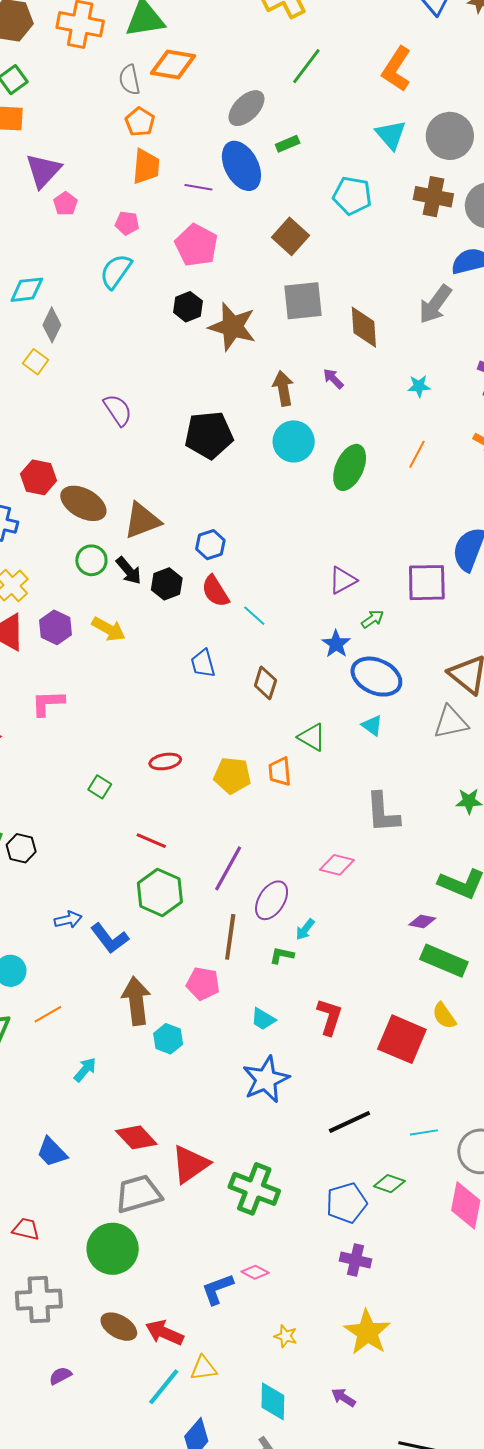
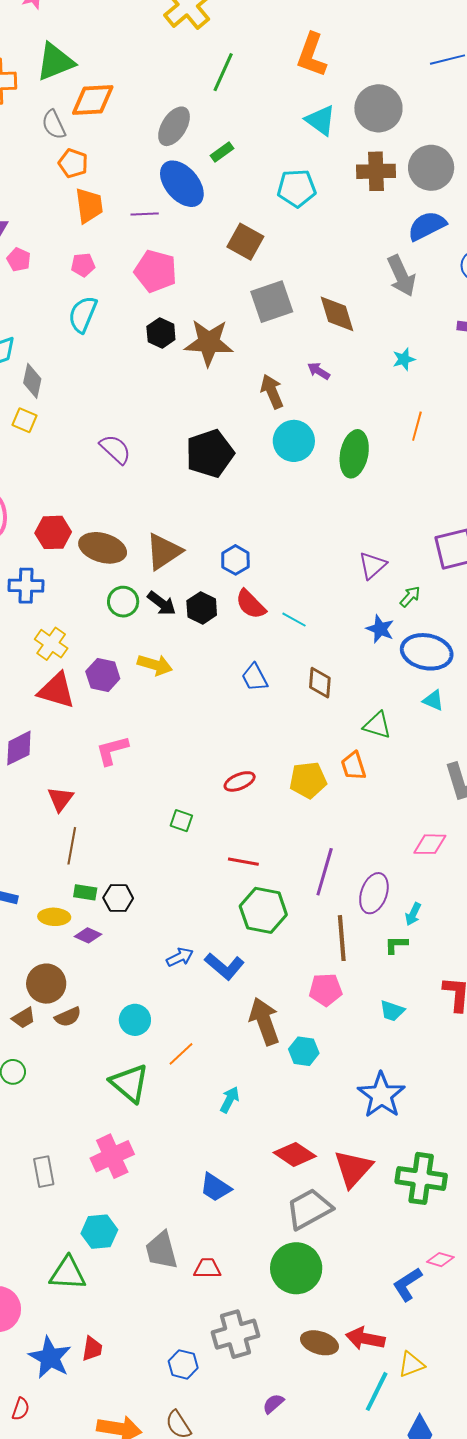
gray arrow: (435, 304) -> (401, 276), turned -48
blue star: (266, 1079) -> (381, 1095), moved

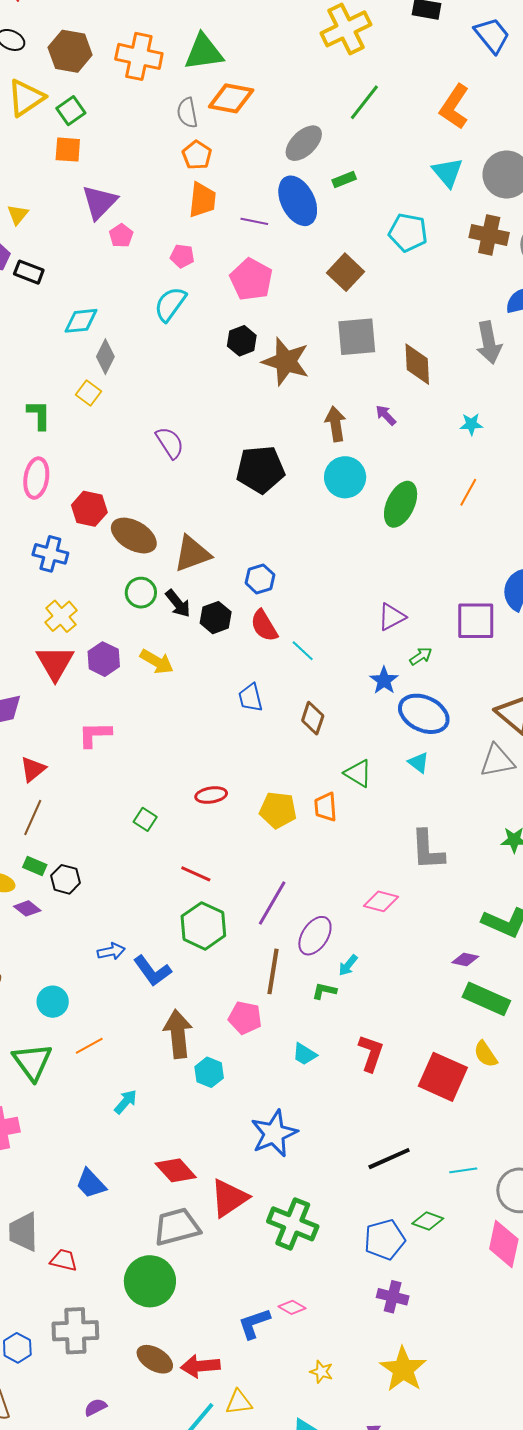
red triangle: (57, 690) -> (55, 663), turned 30
red arrow: (365, 1339) -> (200, 1366), turned -30

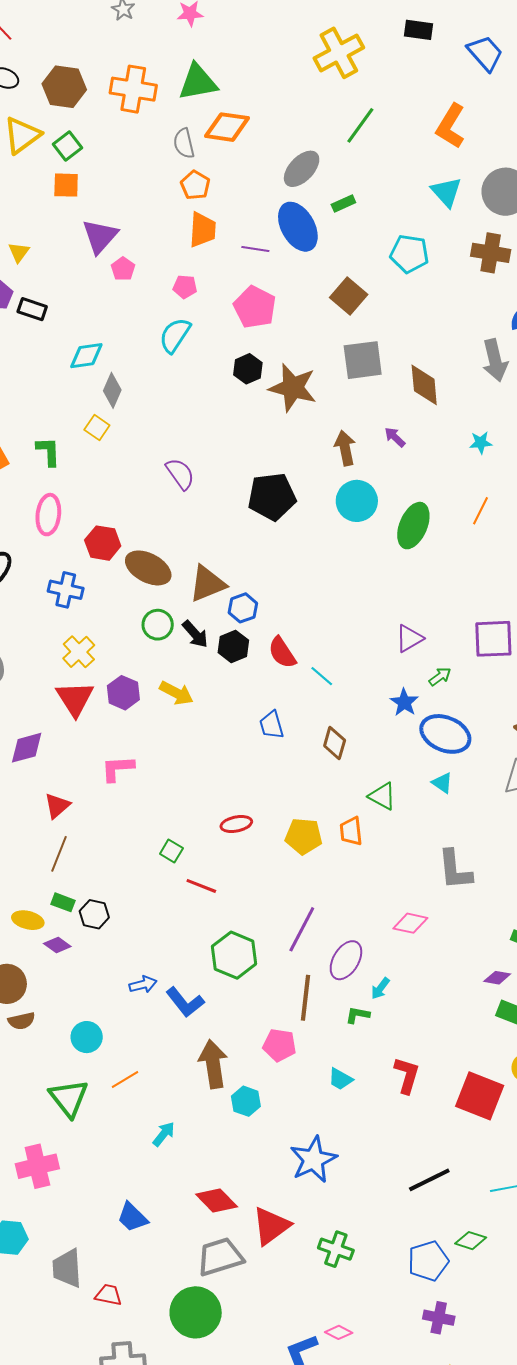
blue hexagon: (260, 579) -> (243, 608), moved
red line: (196, 874) -> (201, 886), moved
green cross: (293, 1224) -> (336, 1249), size x0.7

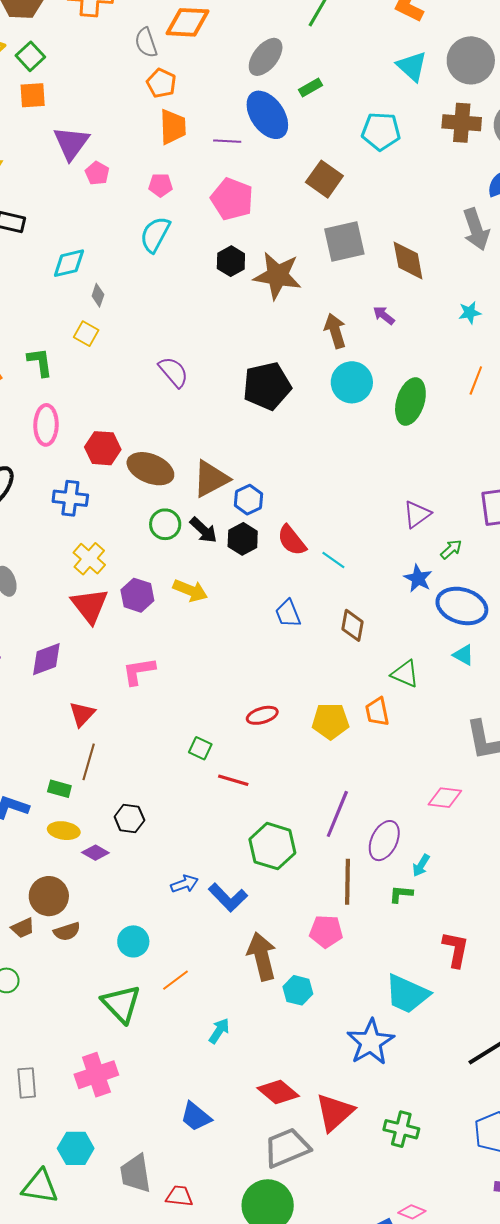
gray diamond: (112, 390) -> (98, 295), size x0.7
green rectangle: (63, 902) -> (59, 789), moved
cyan trapezoid: (340, 1079) -> (407, 994), moved, size x1.8

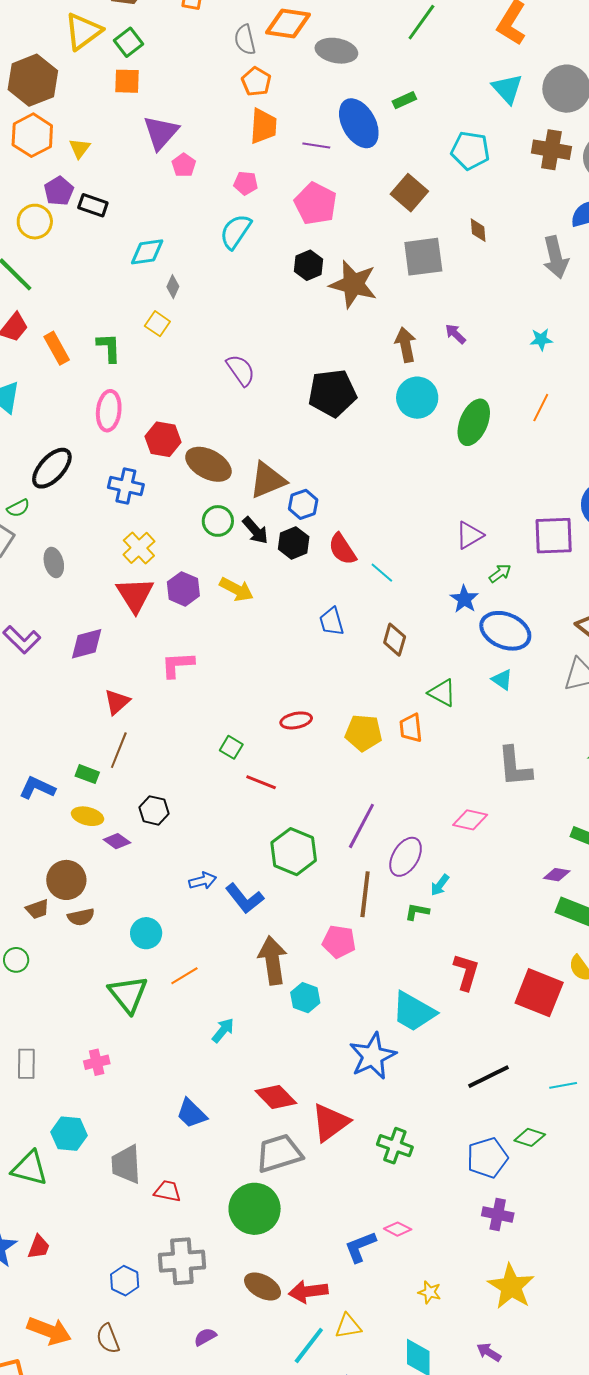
gray ellipse: (266, 57) -> (336, 51), moved, turned 57
brown diamond: (408, 261) -> (478, 230), moved, size x0.6
pink cross: (96, 1075) -> (97, 1062), size x0.6

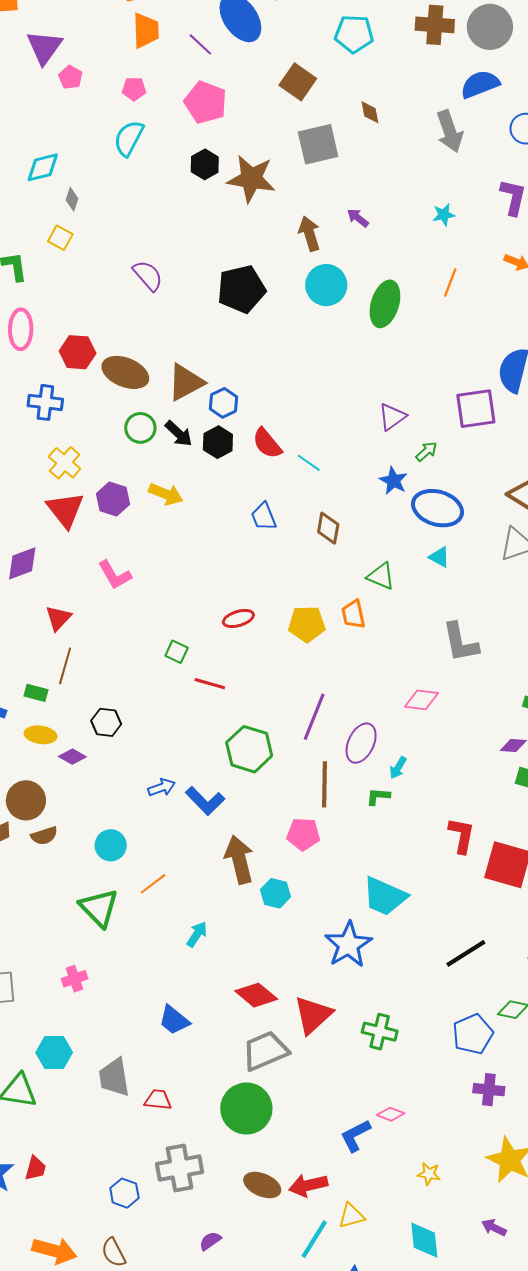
purple line: (316, 146) -> (200, 44), turned 40
pink L-shape: (177, 665) -> (115, 575), turned -111
red L-shape: (466, 972) -> (462, 835), moved

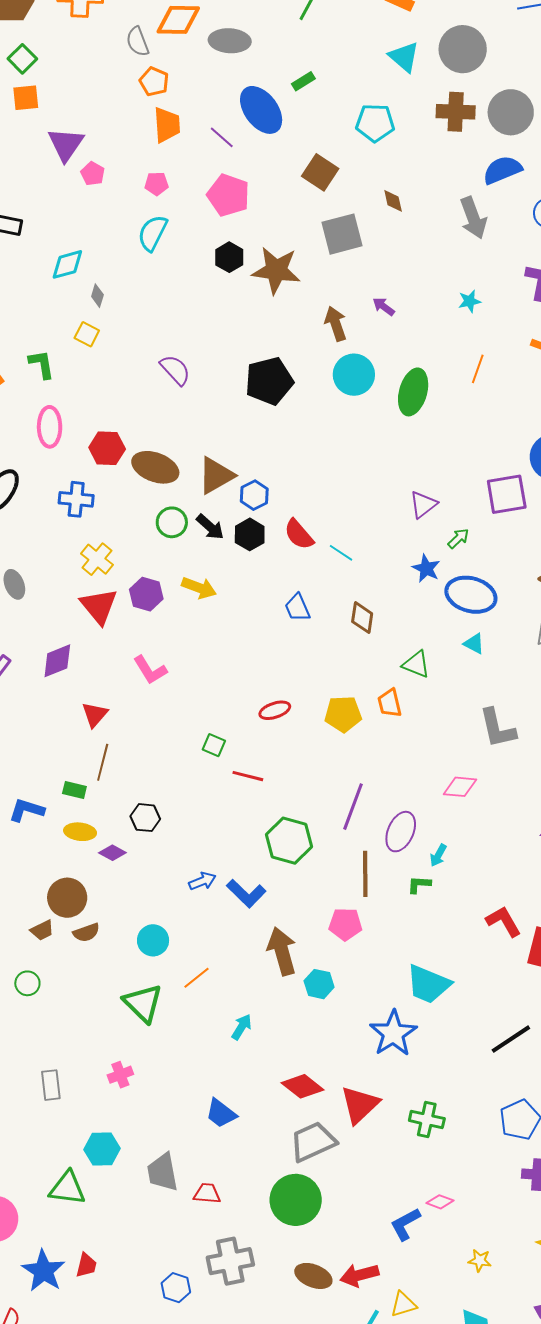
red L-shape: (462, 835) -> (504, 921), turned -39

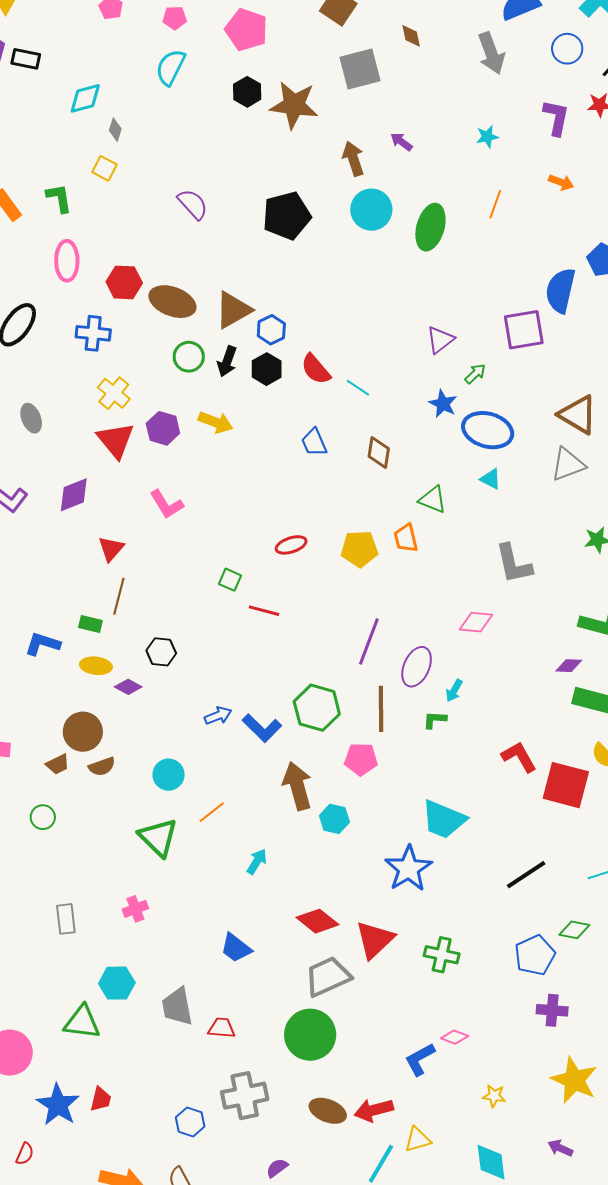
black arrow: (210, 527) -> (227, 361), turned 68
green hexagon: (289, 841) -> (317, 708), moved

